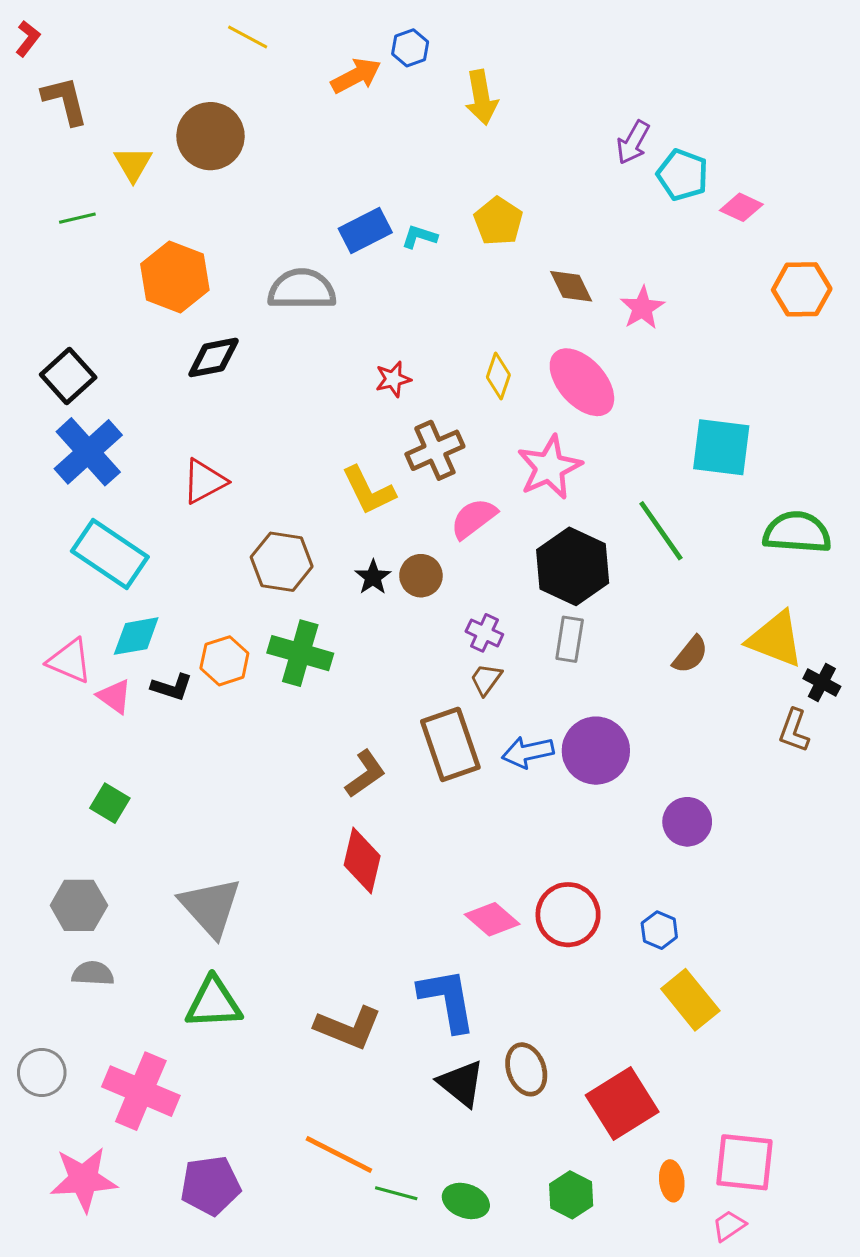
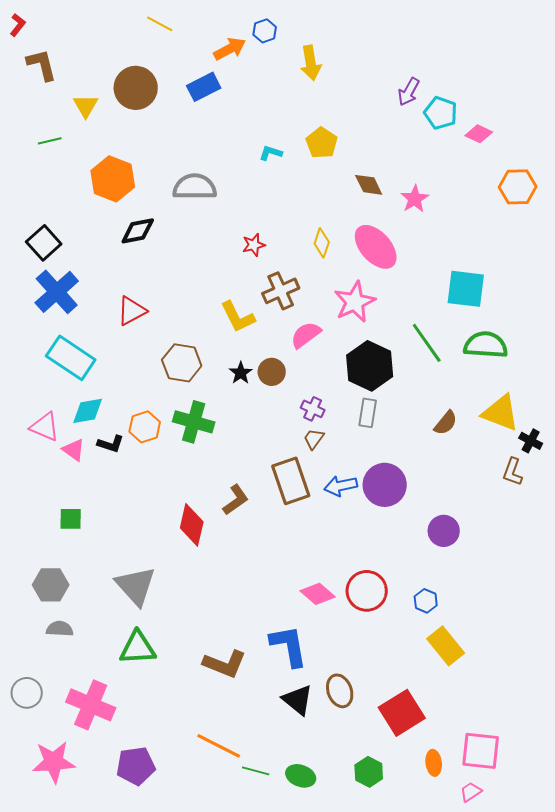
blue rectangle: (365, 231) -> (204, 87), moved
green semicircle: (797, 532) -> (486, 345), moved
green square: (110, 803) -> (71, 519), turned -30
red diamond: (362, 860) -> (192, 525), moved

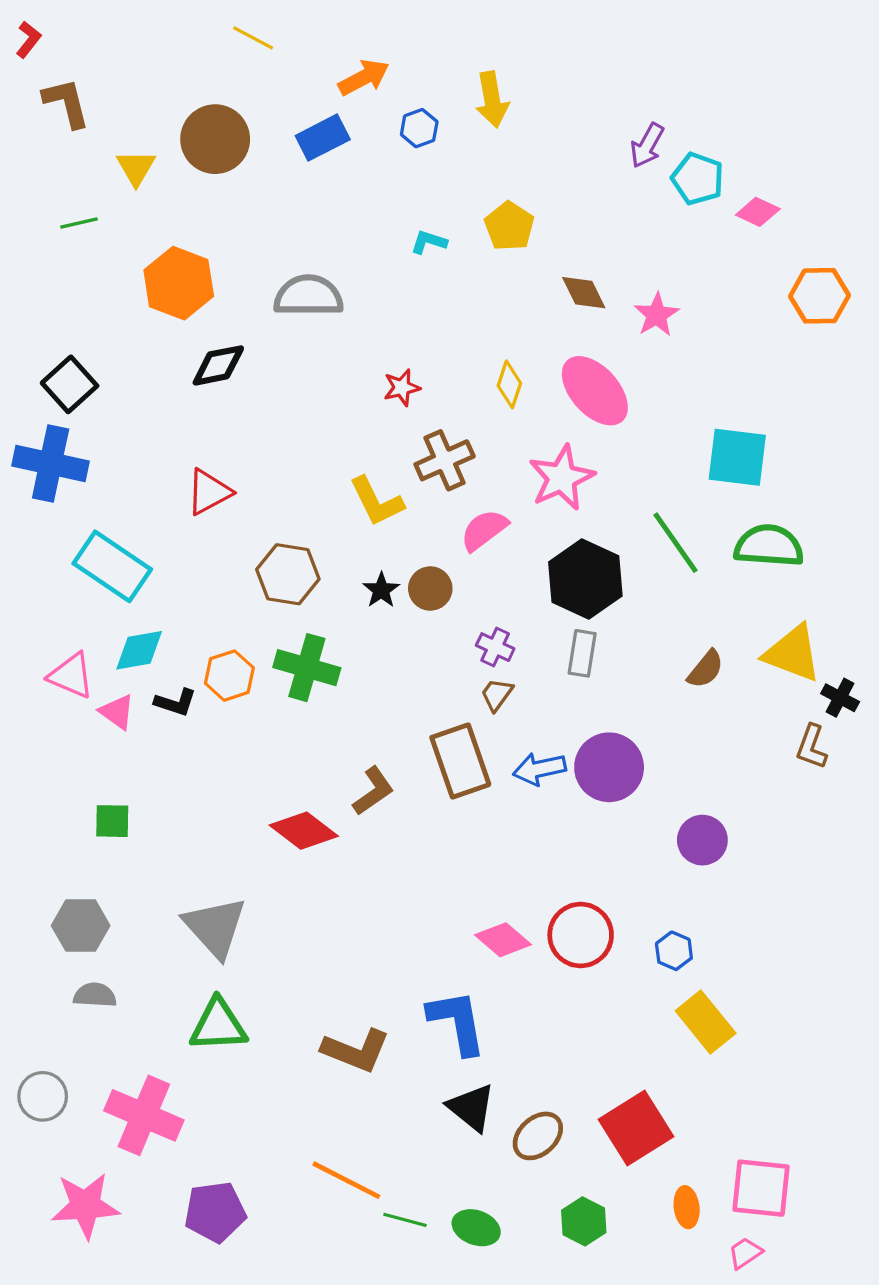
blue hexagon: (265, 31) -> (419, 128), moved
blue cross: (57, 292) -> (51, 464), moved, turned -36
red diamond: (192, 525) -> (304, 831), turned -66
brown ellipse: (340, 691) -> (538, 1136), moved, turned 68

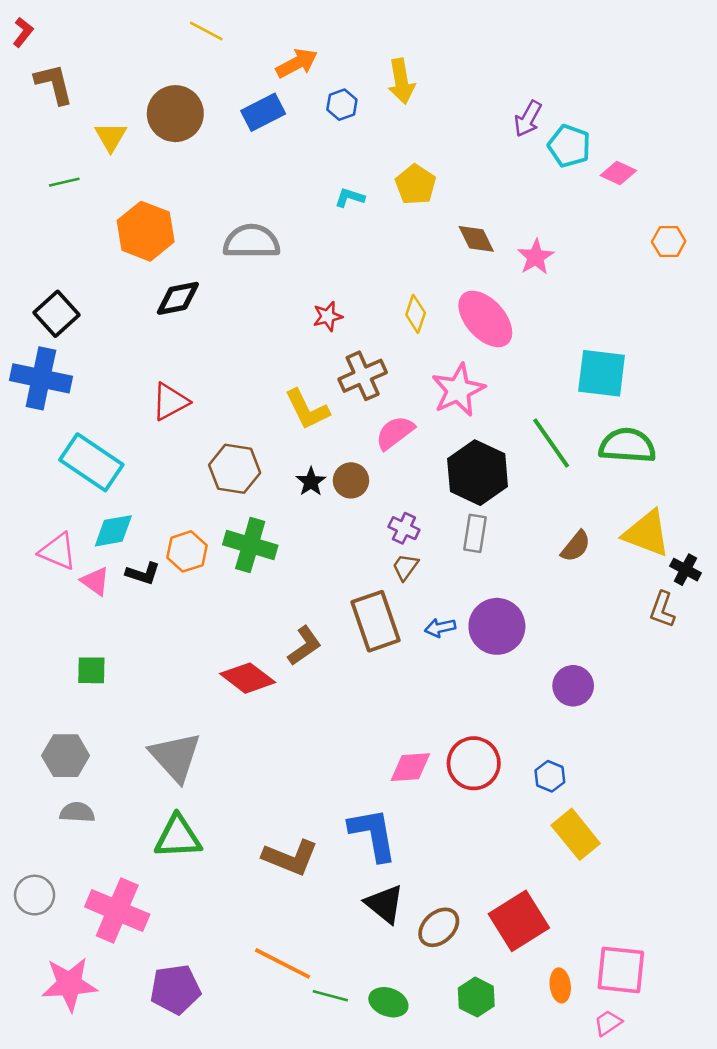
orange hexagon: (819, 296) -> (669, 241), size x0.7
blue arrow: (539, 769) -> (440, 628), size x0.7
pink diamond: (503, 940) -> (410, 767), turned -45

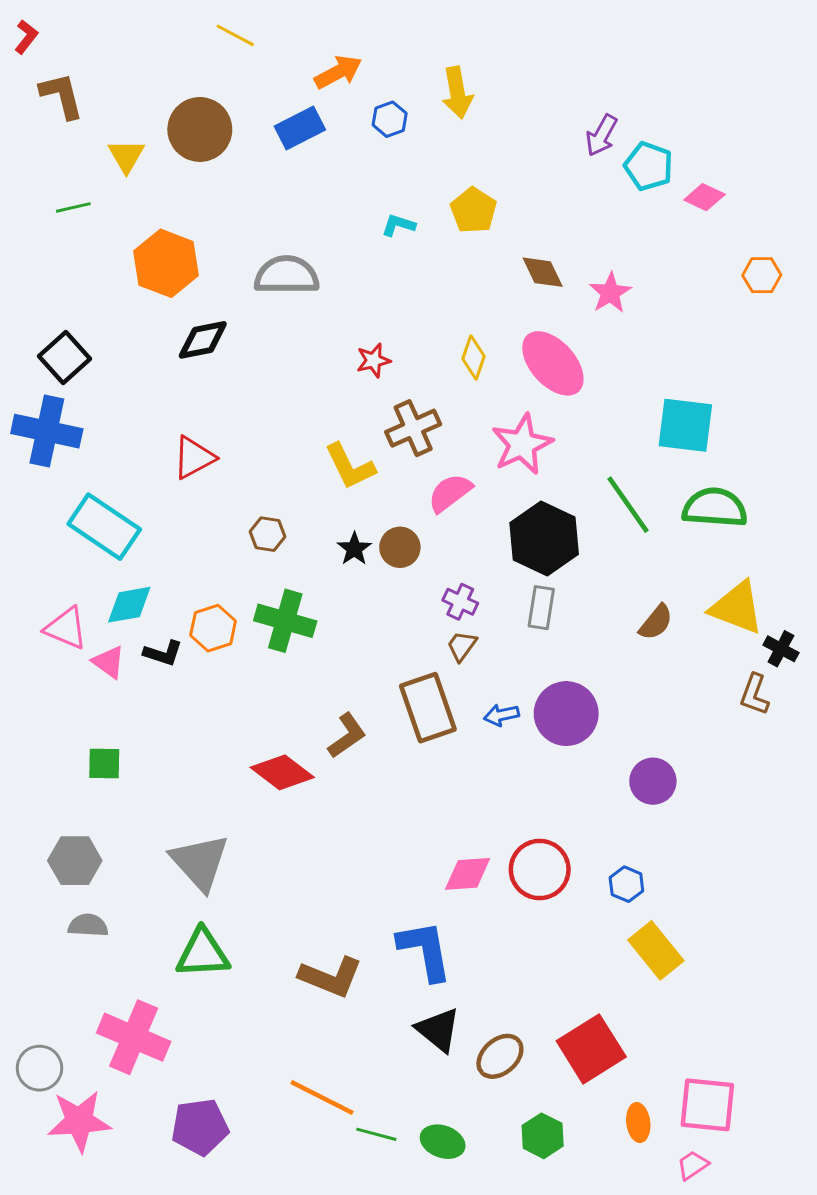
brown hexagon: (235, 469) -> (268, 534), size x0.6
gray circle: (35, 895) -> (39, 1068), moved

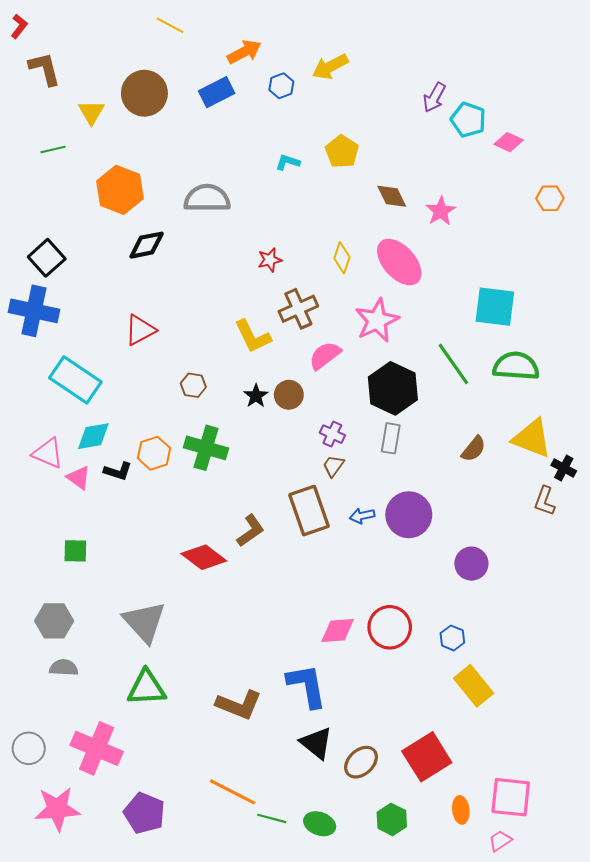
yellow arrow: (457, 93) -> (330, 67), turned 72
gray circle: (39, 1068) -> (29, 748), moved
purple pentagon: (200, 1127) -> (144, 813), turned 30

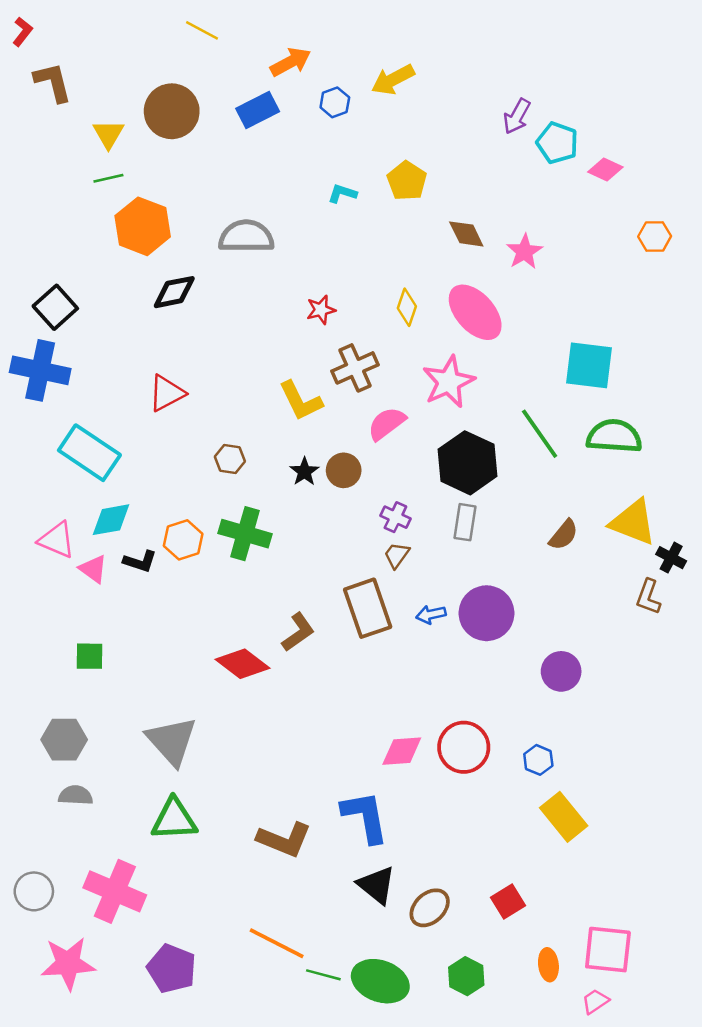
green line: (53, 149) -> (108, 178), moved
red square: (427, 757) -> (508, 902), size x0.6
green ellipse: (320, 824) -> (380, 981), size x1.5

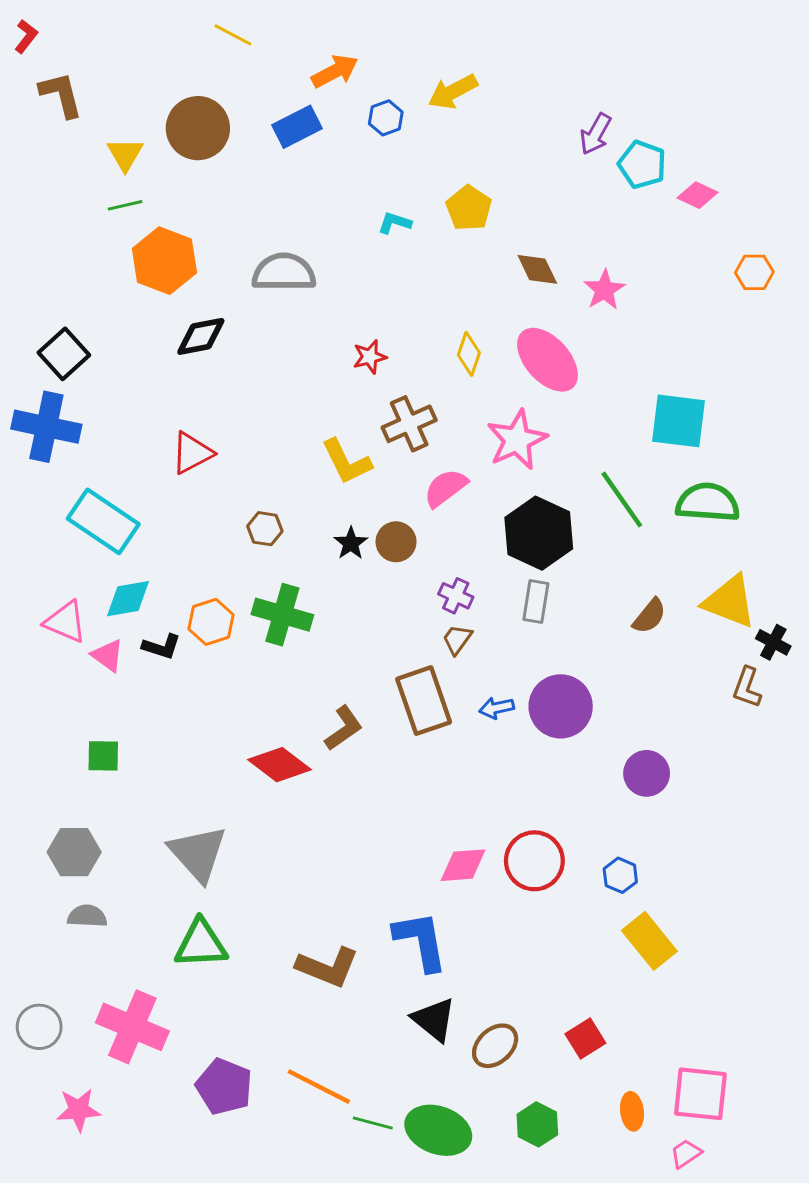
pink star: (68, 963) -> (78, 1110), size x0.7
purple pentagon: (172, 969) -> (224, 1087), moved

